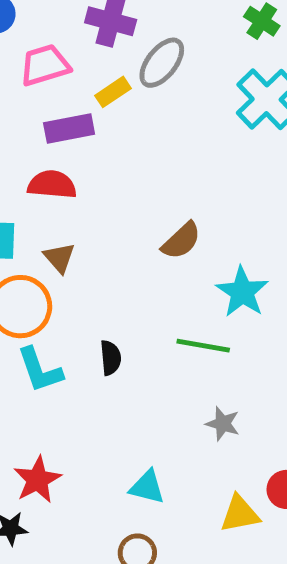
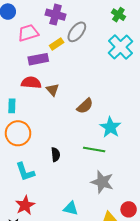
brown triangle: (59, 258) -> (52, 90), moved
cyan L-shape: (40, 370) -> (25, 172), moved
gray star: (223, 424) -> (102, 182), size x1.6

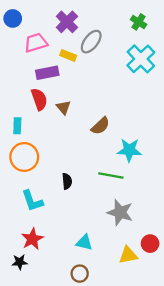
purple cross: (56, 15) -> (67, 22), turned 30
yellow rectangle: (57, 44) -> (68, 55), turned 56
red semicircle: (31, 83) -> (39, 99), turned 66
cyan star: (110, 127) -> (129, 150), turned -30

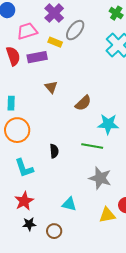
red semicircle: (39, 99) -> (13, 56), moved
black star: (20, 262) -> (29, 224), moved
brown circle: (80, 274) -> (54, 231), moved

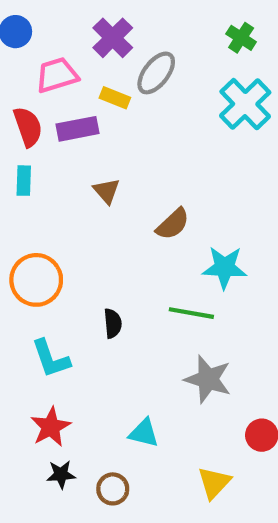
cyan rectangle: (11, 103) -> (24, 181), moved
yellow triangle: (107, 215) -> (214, 483), moved, turned -36

